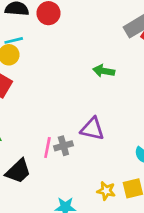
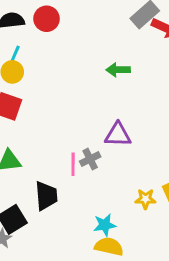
cyan line: (14, 40) -> (14, 55), turned -42
black trapezoid: (18, 171) -> (46, 196), turned -40

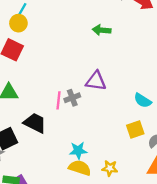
black trapezoid: (46, 196) -> (35, 123), turned -65
yellow star: (145, 199) -> (110, 168), moved

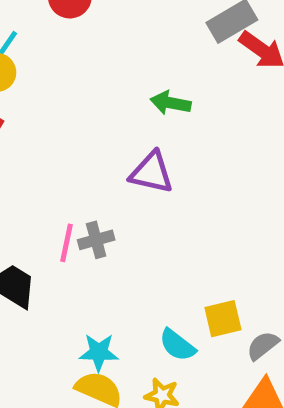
purple triangle: (96, 81) -> (152, 173), moved
cyan semicircle: (143, 101) -> (177, 345), moved

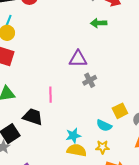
green arrow: (171, 103) -> (99, 23), moved
gray cross: (96, 240) -> (90, 80), moved

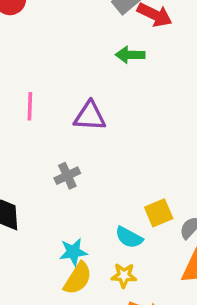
gray cross: (90, 80) -> (67, 176), moved
pink line: (50, 95) -> (30, 106), moved
yellow semicircle: (77, 150) -> (78, 278), turned 108

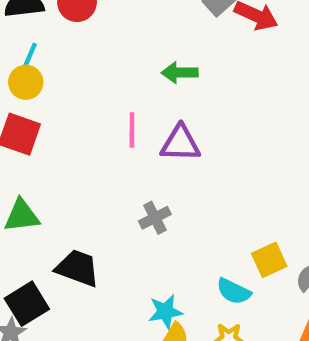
green arrow: (130, 55) -> (180, 73), moved
pink line: (30, 106) -> (132, 130), moved

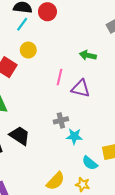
cyan line: (29, 57) -> (22, 24), moved
yellow circle: (26, 82) -> (28, 50), moved
cyan star: (165, 312) -> (74, 136), moved

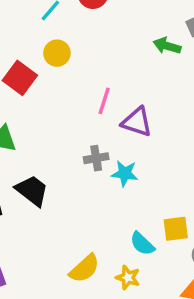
green arrow: (88, 55) -> (167, 46), moved
gray cross: (61, 120) -> (96, 158), moved
cyan star: (74, 136) -> (125, 173), moved

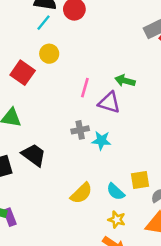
green arrow: (167, 46) -> (125, 81), moved
yellow semicircle: (84, 268) -> (81, 193), moved
yellow star: (128, 278) -> (117, 220), moved

